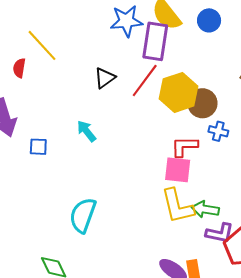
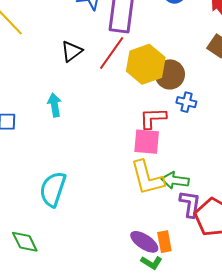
cyan arrow: (86, 131) -> (55, 105), turned 30
purple L-shape: (220, 233) -> (190, 204), turned -92

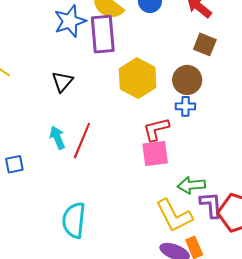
red line: (112, 53) -> (82, 141), moved
brown circle: (170, 74) -> (187, 80), moved
yellow L-shape: (147, 178) -> (174, 216), moved

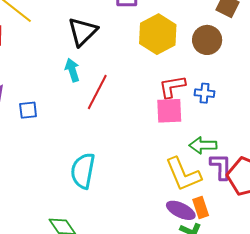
black triangle: (62, 82) -> (83, 32), size x1.4
blue cross: (185, 106) -> (204, 93), moved
cyan arrow: (57, 138) -> (72, 70), moved

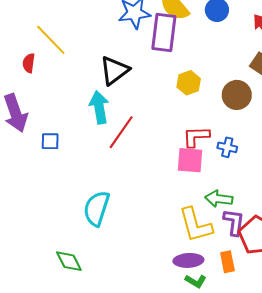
yellow hexagon: (158, 34) -> (189, 83), size x0.6
cyan arrow: (72, 70) -> (99, 107), size x1.4
orange rectangle: (201, 207) -> (227, 262), moved
purple ellipse: (181, 210) -> (188, 260), turned -36

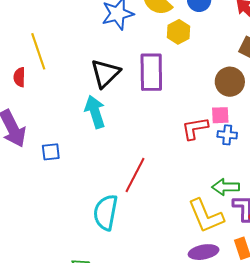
purple rectangle: (164, 32) -> (151, 72), moved
yellow line: (51, 40) -> (38, 51), turned 33
yellow hexagon: (189, 83) -> (179, 32), moved
red line: (121, 132) -> (135, 175), moved
pink square: (190, 160) -> (220, 115), moved, size x0.7

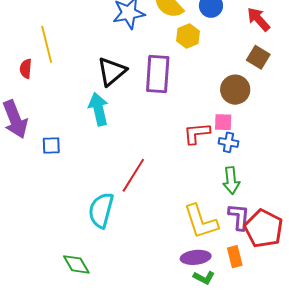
green arrow: (226, 187) -> (231, 180), moved, turned -100

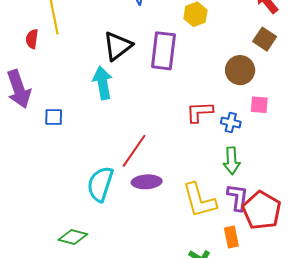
pink square: (223, 122) -> (259, 105), moved
purple ellipse: (196, 257) -> (147, 182), moved
green diamond: (76, 264) -> (73, 237), turned -48

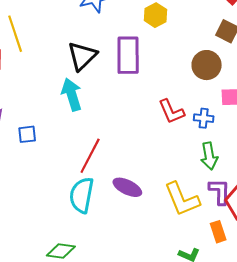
red L-shape: (199, 112) -> (171, 111), turned -104
red line: (134, 151) -> (90, 156), moved
purple ellipse: (147, 182) -> (127, 187), turned 36

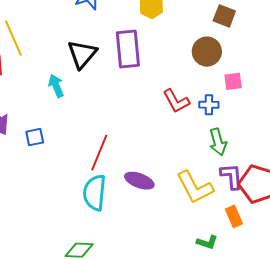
cyan arrow: (72, 94) -> (56, 86), moved, size x0.7

